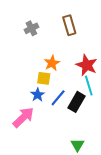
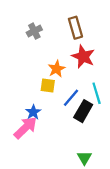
red star: (87, 65) -> (83, 57), moved
blue star: (38, 95) -> (33, 112), moved
blue line: (58, 98) -> (71, 98), moved

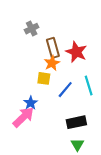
brown rectangle: (75, 28) -> (53, 48), moved
black rectangle: (83, 111) -> (76, 122), moved, turned 48

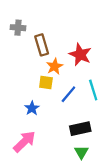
gray cross: (32, 29) -> (18, 28), moved, turned 32
brown rectangle: (53, 48) -> (42, 45), moved
pink arrow: (23, 117) -> (24, 141), moved

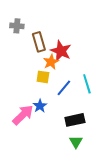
red star: (80, 55) -> (61, 51), moved
blue star: (32, 108) -> (40, 106), moved
pink arrow: (24, 141) -> (23, 115), moved

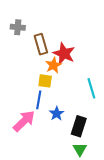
blue line: (64, 88) -> (39, 100), moved, turned -30
blue star: (40, 106) -> (57, 114), moved
black rectangle: (75, 120) -> (79, 126), turned -60

